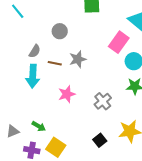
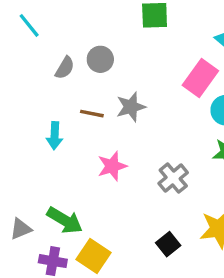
gray semicircle: (35, 51) -> (65, 68), moved
cyan arrow: (33, 76) -> (55, 136), size x0.7
green arrow: (39, 126) -> (65, 220), size x1.5

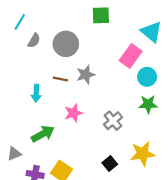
cyan line: (29, 25) -> (20, 22), turned 70
gray circle: (100, 59) -> (66, 44), size x1.5
gray semicircle: (65, 68) -> (34, 41), moved
green arrow: (65, 220) -> (43, 134), moved, turned -60

